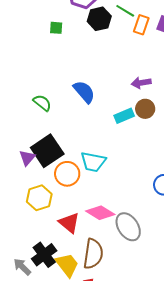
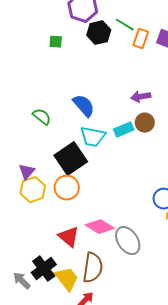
black square: (47, 151) -> (71, 159), moved
cyan trapezoid: (93, 162) -> (93, 137), moved
yellow hexagon: (39, 198) -> (33, 190), moved

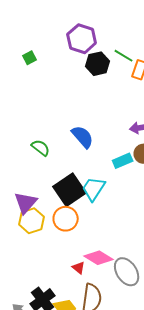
green square: (56, 42) -> (30, 58), moved, turned -32
cyan trapezoid: (93, 137) -> (94, 189), moved, turned 112
purple triangle: (27, 172) -> (26, 203), size x1.4
red triangle: (69, 237) -> (79, 268), moved, size x0.6

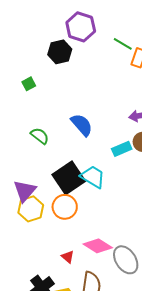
green square: (30, 58) -> (29, 84), moved
black hexagon: (98, 64) -> (60, 52), moved
cyan trapezoid: (94, 189) -> (93, 177), turned 88
red triangle: (79, 268) -> (68, 257), moved

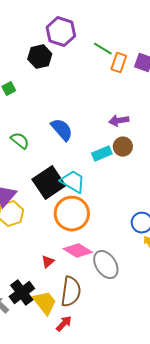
orange circle: (65, 207) -> (72, 214), moved, size x1.4
red triangle: (68, 257) -> (48, 262), turned 40

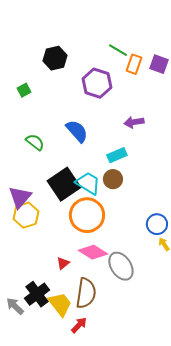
purple hexagon: (61, 32) -> (97, 83), moved
brown circle: (123, 147) -> (113, 179), moved

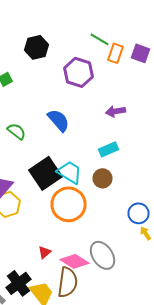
cyan rectangle: (117, 155) -> (108, 149), moved
brown circle: (113, 179) -> (102, 178), moved
pink diamond: (93, 252) -> (74, 261), moved

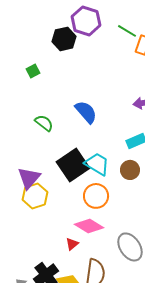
purple hexagon: (78, 72) -> (86, 21), moved
orange circle: (68, 204) -> (96, 196), size x0.7
pink diamond: (74, 261) -> (89, 226), moved

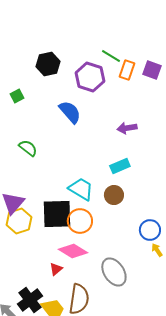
purple hexagon: (86, 21) -> (90, 77), moved
blue semicircle: (86, 112) -> (70, 112), moved
black square: (73, 165) -> (57, 214), moved, turned 32

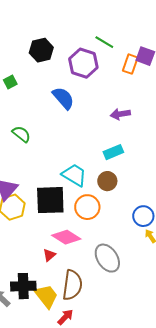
orange rectangle: (127, 70) -> (130, 64), moved
orange circle: (80, 221) -> (87, 207), moved
black cross: (30, 300) -> (23, 286), turned 35

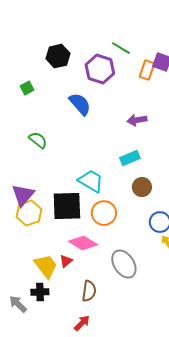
brown circle: (107, 181) -> (142, 187), moved
brown semicircle: (72, 285) -> (89, 291), size x0.7
black cross: (23, 286) -> (40, 292), size x0.7
yellow trapezoid: (46, 296) -> (46, 266), moved

